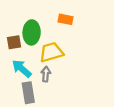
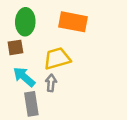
orange rectangle: (66, 19) -> (73, 22), size x1.6
green ellipse: (32, 32) -> (25, 22), moved

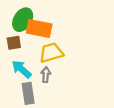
green ellipse: (25, 22) -> (23, 20), turned 30
orange rectangle: (73, 22) -> (39, 28), moved

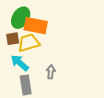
yellow trapezoid: (51, 53) -> (29, 43), moved
gray arrow: (46, 75) -> (51, 72), moved

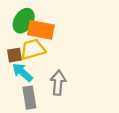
brown square: (13, 39) -> (14, 55), moved
gray arrow: (51, 72) -> (58, 83), size x1.5

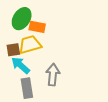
orange rectangle: (41, 30) -> (37, 27), size x0.7

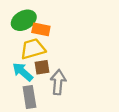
green ellipse: (22, 19) -> (24, 20), turned 30
brown square: (13, 50) -> (42, 67), moved

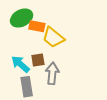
yellow trapezoid: (33, 49) -> (53, 37), moved, turned -125

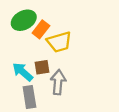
orange rectangle: (37, 26) -> (41, 29), turned -63
yellow trapezoid: (53, 37) -> (59, 42), turned -55

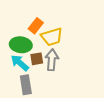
green ellipse: (24, 20) -> (21, 45), moved, turned 35
gray arrow: (58, 82) -> (52, 60), moved

